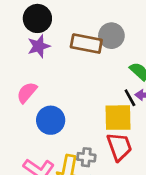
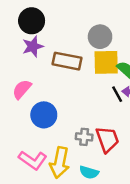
brown rectangle: (86, 44) -> (67, 61), moved
yellow square: (118, 118) -> (106, 62), moved
gray cross: (86, 157) -> (84, 137), moved

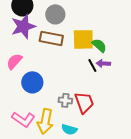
gray circle: (100, 37) -> (55, 14), moved
purple star: (33, 46) -> (23, 26), size x1.4

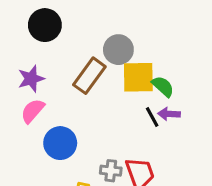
gray circle: (55, 14) -> (118, 50), moved
purple star: (23, 26) -> (31, 79), moved, size x0.7
brown rectangle: (51, 38) -> (89, 76), turned -65

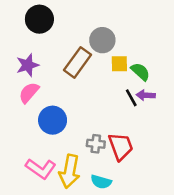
yellow square: (138, 77) -> (119, 64), size x0.6

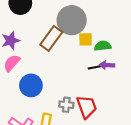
gray circle: (102, 40) -> (72, 20), size x1.4
green semicircle: (140, 72) -> (103, 46), turned -49
black line: (131, 98) -> (95, 67), turned -72

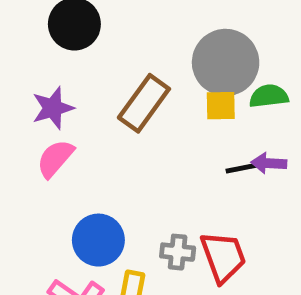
gray circle: (72, 20) -> (226, 62), moved
green semicircle: (103, 46) -> (269, 96), moved
blue circle: (31, 85) -> (98, 240), moved

